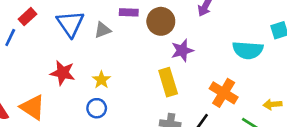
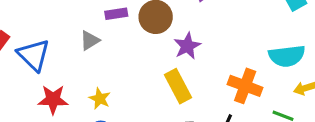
blue triangle: (70, 24) -> (34, 55), moved
cyan semicircle: (248, 50) -> (287, 56), moved

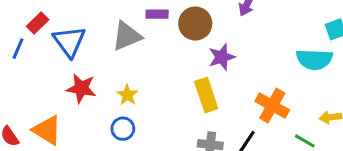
gray triangle: (90, 40) -> (127, 36), size x1.5
cyan semicircle: (287, 56) -> (314, 59), moved

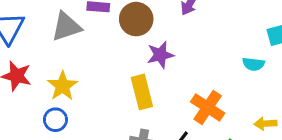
cyan semicircle: (314, 59) -> (253, 64), size x0.6
yellow star: (127, 95) -> (62, 86), size x1.4

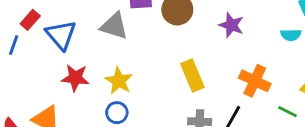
gray triangle: (66, 27) -> (114, 26), turned 44
purple star: (160, 55) -> (231, 25), moved, turned -30

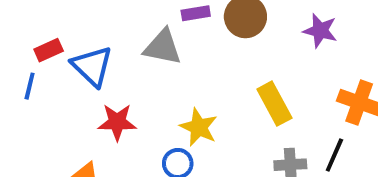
red rectangle: (30, 20) -> (49, 50), turned 30
yellow star: (119, 81) -> (199, 127), moved

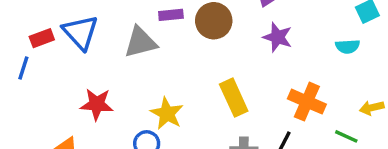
gray triangle: (163, 47) -> (140, 42), turned -30
blue triangle: (92, 66) -> (80, 32), moved

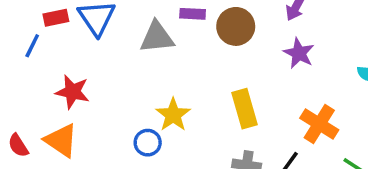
red star: (97, 104) -> (72, 92), moved

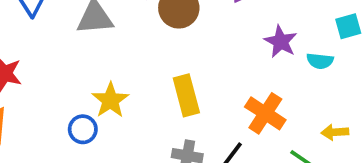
purple star: (299, 53) -> (281, 42), moved

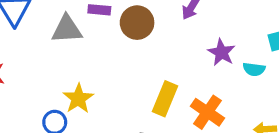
yellow rectangle: (186, 95) -> (165, 99), moved, turned 36

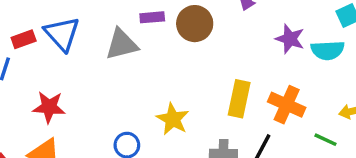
cyan semicircle: (254, 69) -> (328, 50), size x1.4
yellow star: (78, 99) -> (173, 119), moved

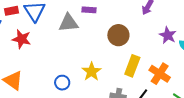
brown circle: (195, 24) -> (118, 35), moved
red star: (49, 107) -> (22, 39), moved

